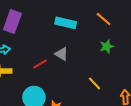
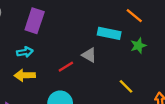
cyan rectangle: (66, 23) -> (109, 33), moved

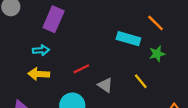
gray triangle: (89, 55) -> (105, 85), moved
yellow line: (126, 86) -> (141, 81), moved

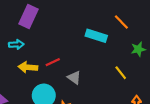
green star: (157, 54) -> (138, 49), moved
yellow arrow: (39, 74) -> (28, 67), moved
yellow line: (141, 81) -> (121, 73), moved

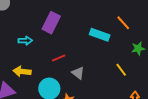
purple rectangle: (29, 17) -> (51, 23), moved
yellow arrow: (28, 67) -> (22, 71), moved

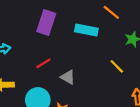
purple rectangle: (51, 23) -> (46, 22), moved

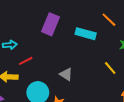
red line: (43, 63) -> (26, 61), moved

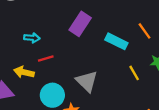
yellow line: (110, 68) -> (134, 73), moved
gray triangle: (66, 74) -> (87, 81), size x1.5

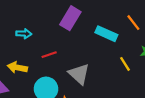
red line: (46, 58) -> (49, 55), moved

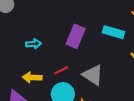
purple rectangle: (70, 18) -> (76, 36), moved
red line: (49, 55) -> (61, 70), moved

